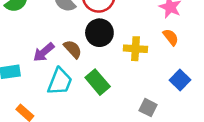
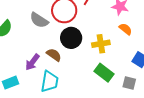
green rectangle: (98, 82) -> (104, 73), moved
gray square: (148, 108) -> (129, 83), moved

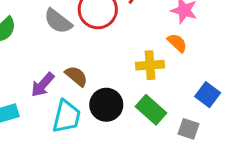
orange semicircle: (125, 29) -> (177, 43), moved
black circle: (71, 38) -> (106, 105), moved

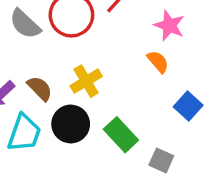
yellow cross: (150, 65) -> (86, 81), moved, turned -32
blue square: (208, 95) -> (188, 106), moved

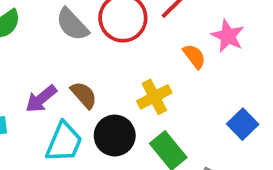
orange semicircle: (158, 62) -> (194, 56), moved
yellow cross: (86, 81) -> (154, 97), moved

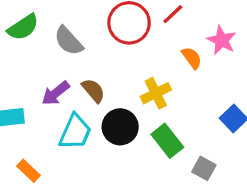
gray semicircle: (72, 24) -> (69, 41), moved

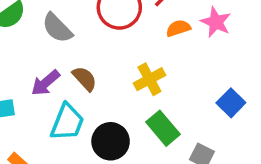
orange semicircle: (192, 58) -> (178, 28), moved, turned -70
black circle: (120, 127) -> (111, 141), moved

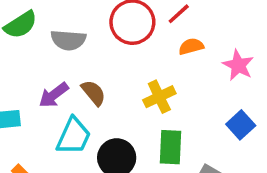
pink star: (216, 22) -> (238, 65), moved
gray semicircle: (57, 28) -> (68, 40), turned -44
green rectangle: (163, 128) -> (171, 147), turned 40

